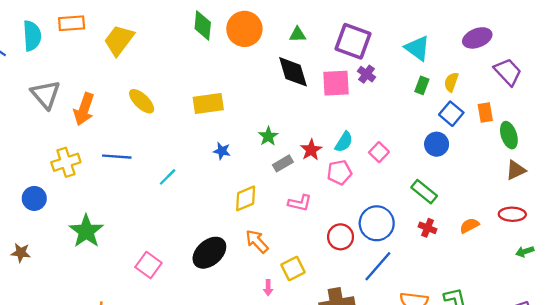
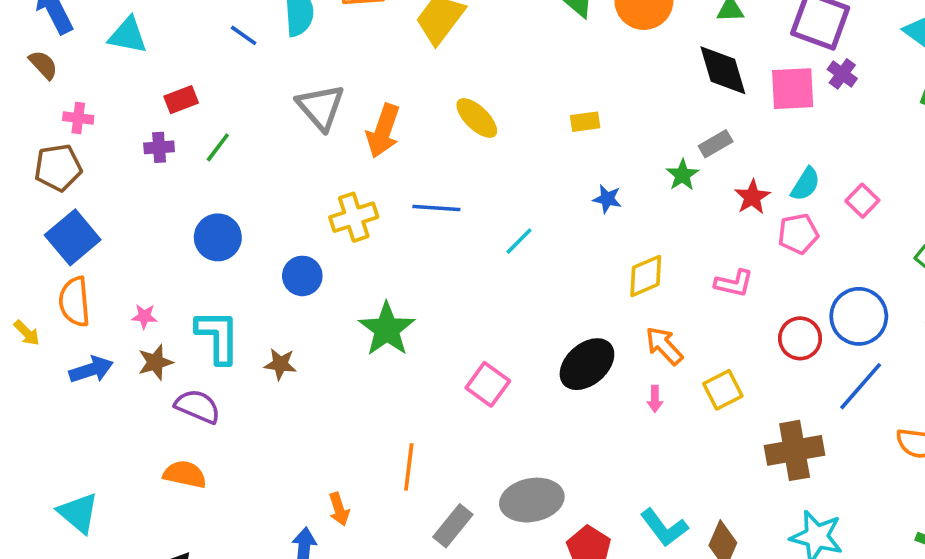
yellow rectangle: (208, 103) -> (585, 122), size x0.6
gray rectangle: (283, 163) -> (716, 144), moved
pink arrow: (268, 288) -> (655, 399), moved

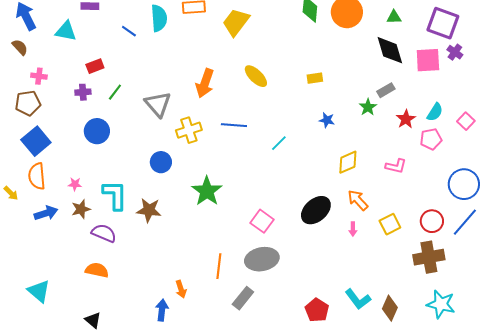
gray triangle: (321, 107) -> (158, 104), moved
blue circle: (218, 237) -> (97, 131), moved
red circle: (800, 338) -> (432, 221), moved
brown star: (280, 364) -> (149, 210), size x1.4
gray ellipse: (532, 500) -> (262, 259), moved

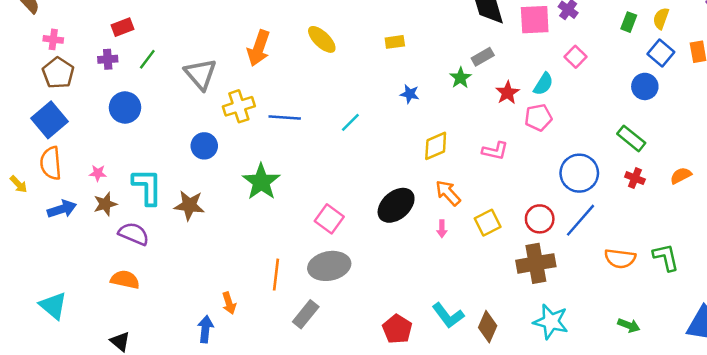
brown pentagon: (28, 103) -> (58, 73), moved, turned -30
pink square: (466, 121) -> (576, 57), moved
blue line: (234, 125) -> (285, 117), moved

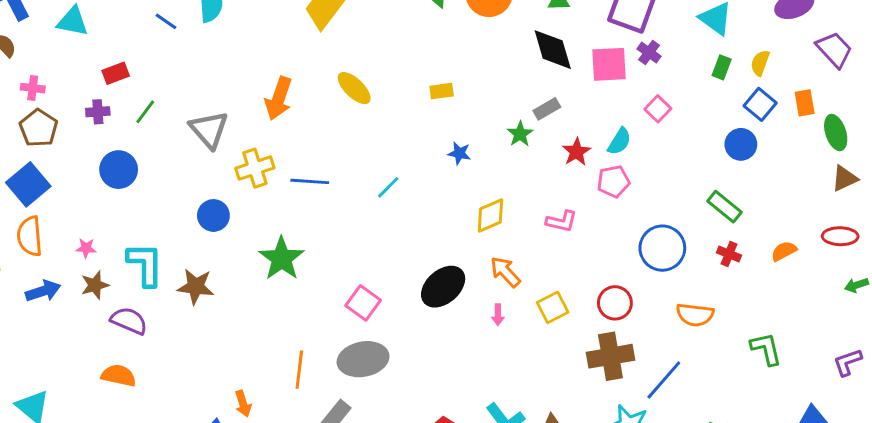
blue line: (580, 220) -> (664, 380), moved
orange semicircle: (620, 259) -> (695, 315), moved

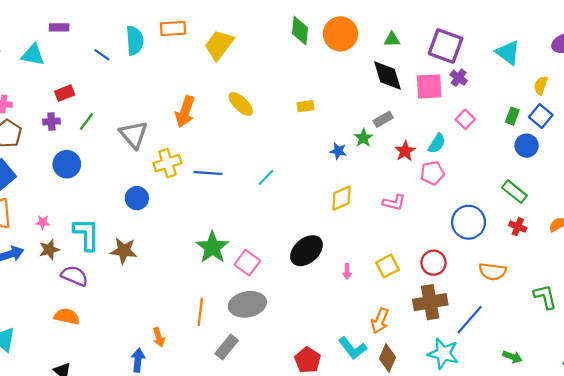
green rectangle: (722, 67) -> (512, 116), moved
blue star: (459, 153) -> (338, 151), moved
green star: (282, 258) -> (212, 247), moved
orange arrow: (505, 272) -> (380, 321), moved, turned -115

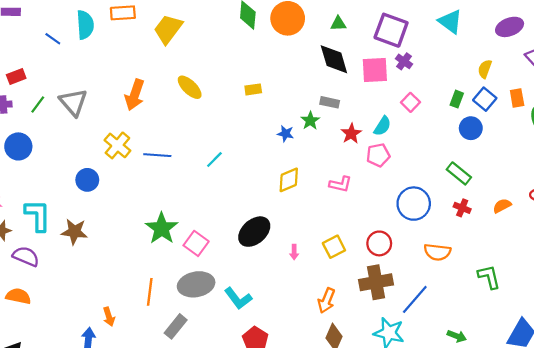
cyan triangle: (508, 53) -> (450, 22), moved
gray rectangle: (383, 119) -> (330, 102), turned 42
gray triangle: (134, 135) -> (73, 102), moved
yellow cross: (167, 163) -> (117, 145), turned -32
cyan L-shape: (352, 348) -> (238, 298), moved

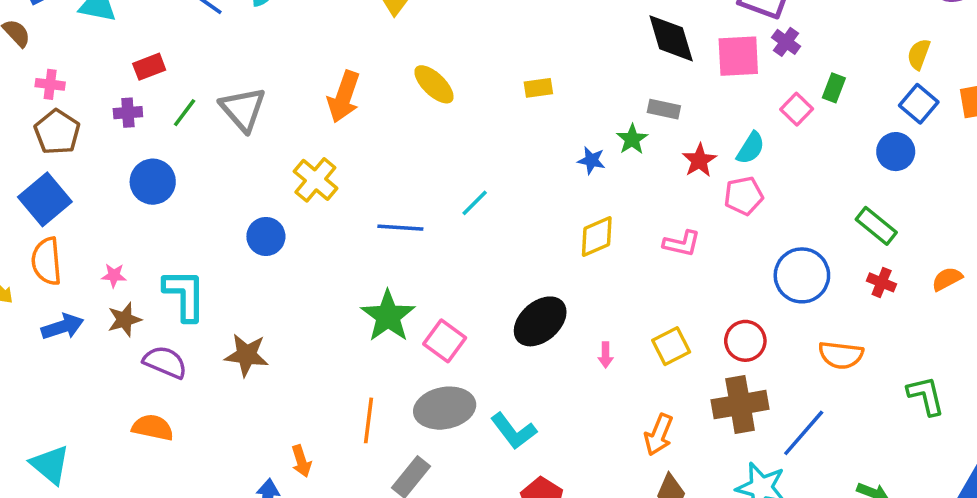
green rectangle: (457, 99) -> (834, 88), moved
blue line: (157, 155) -> (400, 228), moved
brown star: (74, 232) -> (246, 355), moved

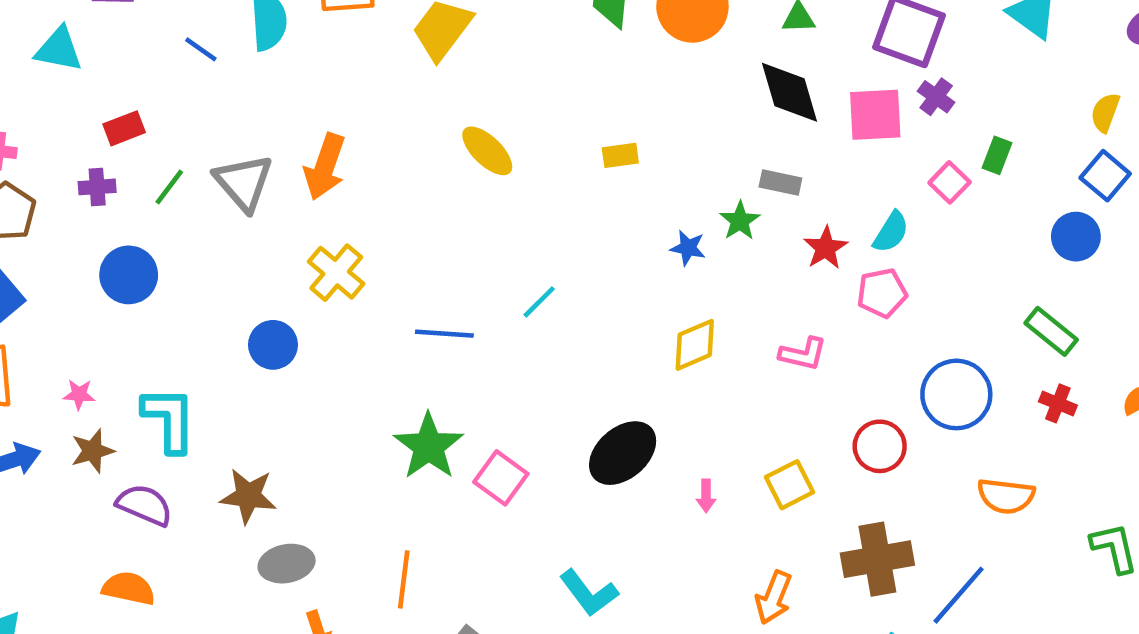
orange arrow: (344, 97) -> (325, 167), moved
red circle: (745, 341) -> (880, 446), moved
gray ellipse: (445, 408) -> (287, 564), moved, size x0.7

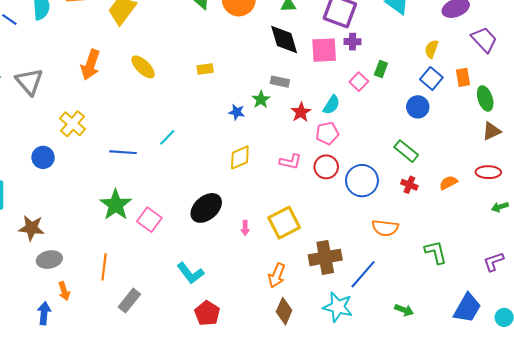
purple cross: (936, 97) -> (353, 42), turned -35
orange arrow: (325, 167) -> (90, 65), moved
red circle: (880, 446) -> (326, 167), moved
yellow square: (789, 485) -> (284, 223), size x1.4

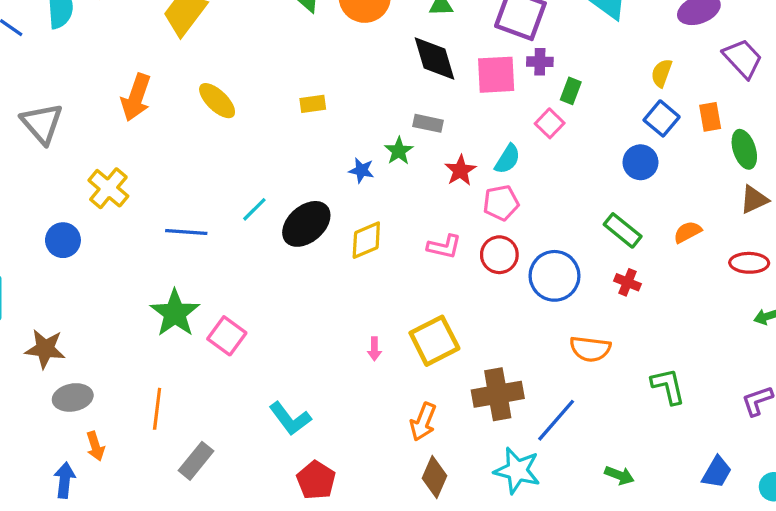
green rectangle: (381, 69) -> (571, 91), moved
orange semicircle: (448, 183) -> (688, 232), moved
black ellipse: (206, 208) -> (306, 224), moved
blue trapezoid: (467, 308) -> (717, 472), size x0.7

